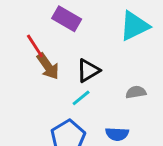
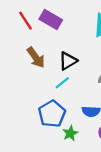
red line: (35, 46) -> (25, 21), moved

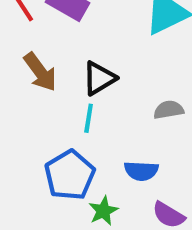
cyan line: (62, 83) -> (89, 118), turned -42

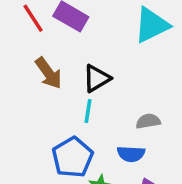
gray semicircle: (169, 110) -> (148, 121), moved

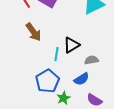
black triangle: (97, 78) -> (71, 45), moved
blue semicircle: (131, 154) -> (81, 79), turned -35

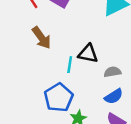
black triangle: (71, 45) -> (88, 54), turned 42
blue semicircle: (81, 79) -> (114, 96), moved

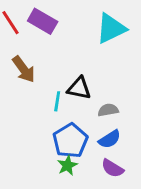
blue pentagon: (59, 98) -> (70, 141), moved

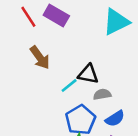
cyan line: (57, 101) -> (69, 86), turned 42
gray semicircle: (108, 110) -> (102, 94), moved

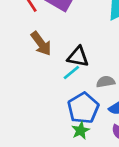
black triangle: (88, 74) -> (78, 57), moved

